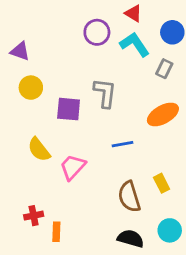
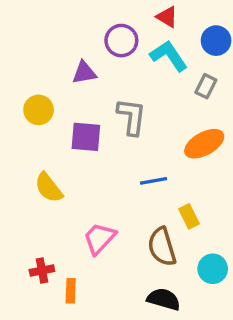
purple triangle: (20, 51) -> (84, 73), moved, turned -30
pink trapezoid: (73, 167) -> (99, 238), moved
yellow rectangle: (162, 183) -> (189, 216), moved
cyan circle: (170, 230) -> (213, 269), moved

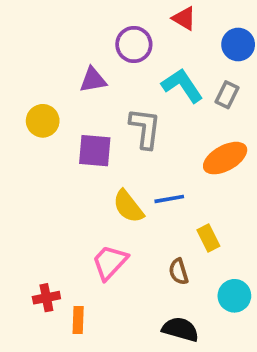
cyan L-shape: (169, 56) -> (182, 85), moved
yellow semicircle: (49, 188) -> (128, 206), moved
brown semicircle: (162, 247) -> (179, 272), size x0.6

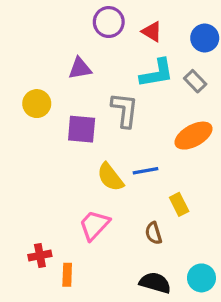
red triangle: (184, 18) -> (152, 32), moved
purple circle: (134, 44) -> (109, 22), moved
cyan L-shape: (182, 85) -> (157, 73), turned 114
gray rectangle: (227, 95) -> (195, 81), turned -70
cyan circle: (234, 296) -> (201, 278), moved

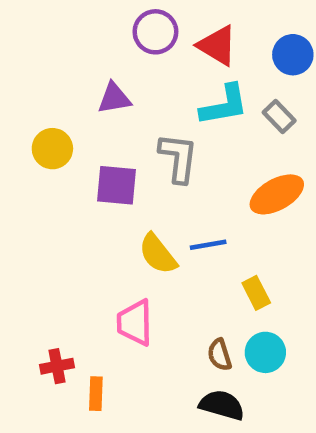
red triangle: (152, 32) -> (217, 46), size x1.4
pink trapezoid: (94, 225) -> (135, 323), turned -44
brown semicircle: (154, 233) -> (220, 355), moved
cyan circle: (201, 278) -> (265, 352), moved

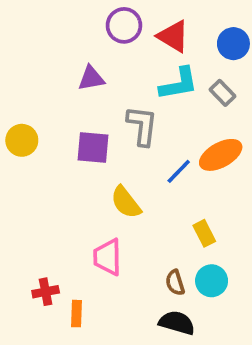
yellow circle: (52, 149) -> (22, 140), moved
blue line: (208, 245) -> (179, 171), moved, turned -36

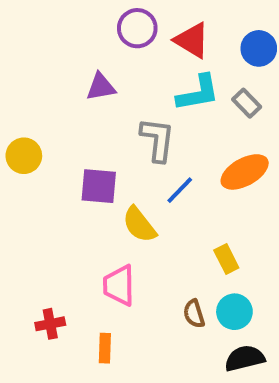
purple square: (93, 148) -> (99, 186), moved
blue line: (179, 171) -> (180, 190), moved
orange rectangle: (77, 314) -> (105, 348), moved
black semicircle: (177, 323) -> (245, 358), moved, turned -30

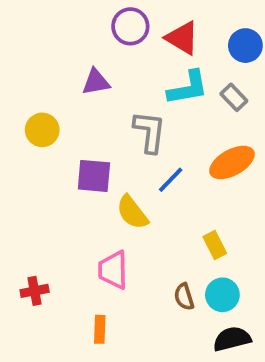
yellow circle: (24, 156) -> (42, 130), moved
red cross: (50, 324) -> (35, 291), moved

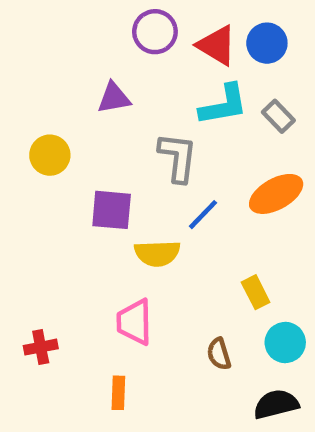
blue circle: (245, 46) -> (267, 43), moved
yellow semicircle: (132, 212) -> (157, 253), turned -54
cyan circle: (222, 295) -> (285, 342), moved

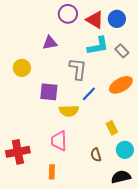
red cross: (41, 347) -> (18, 152), size x1.6

